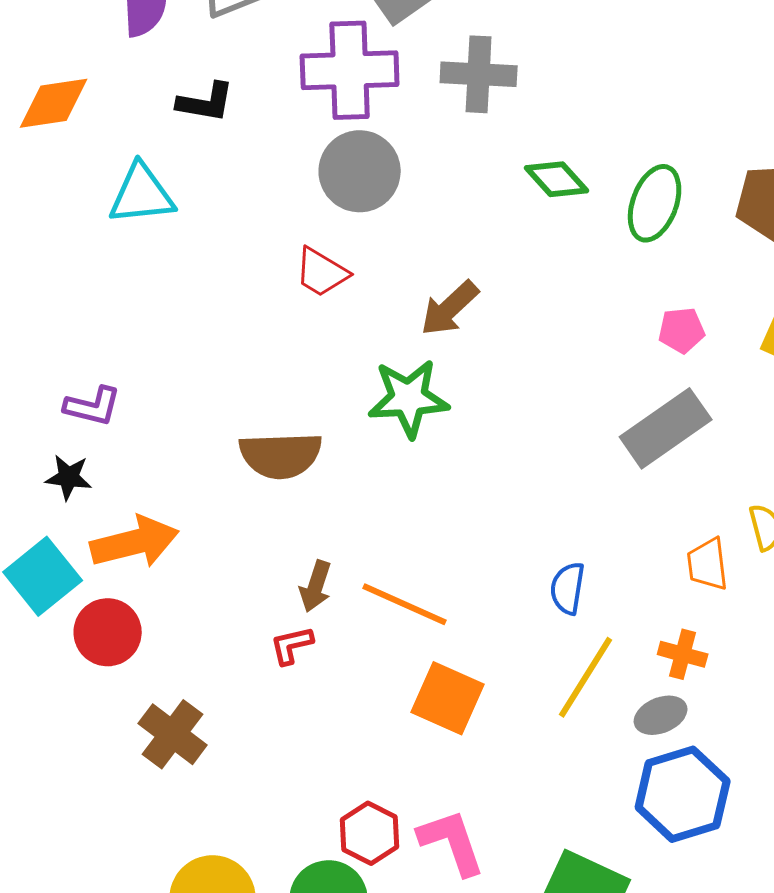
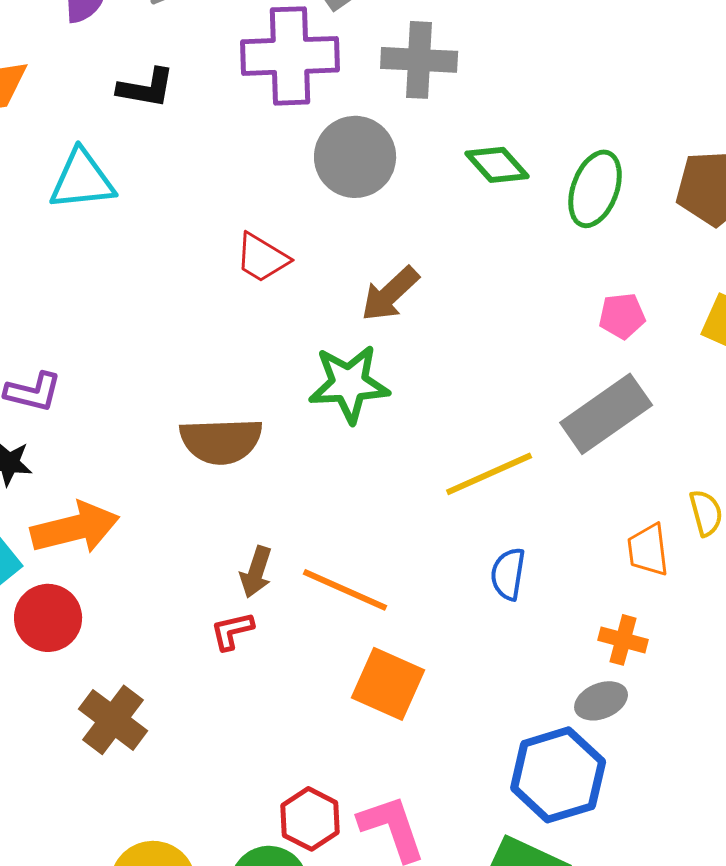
gray circle: (360, 171) -> (355, 157), moved
yellow line: (586, 677) -> (489, 474), moved, turned 34
blue hexagon: (683, 794) -> (558, 775), moved

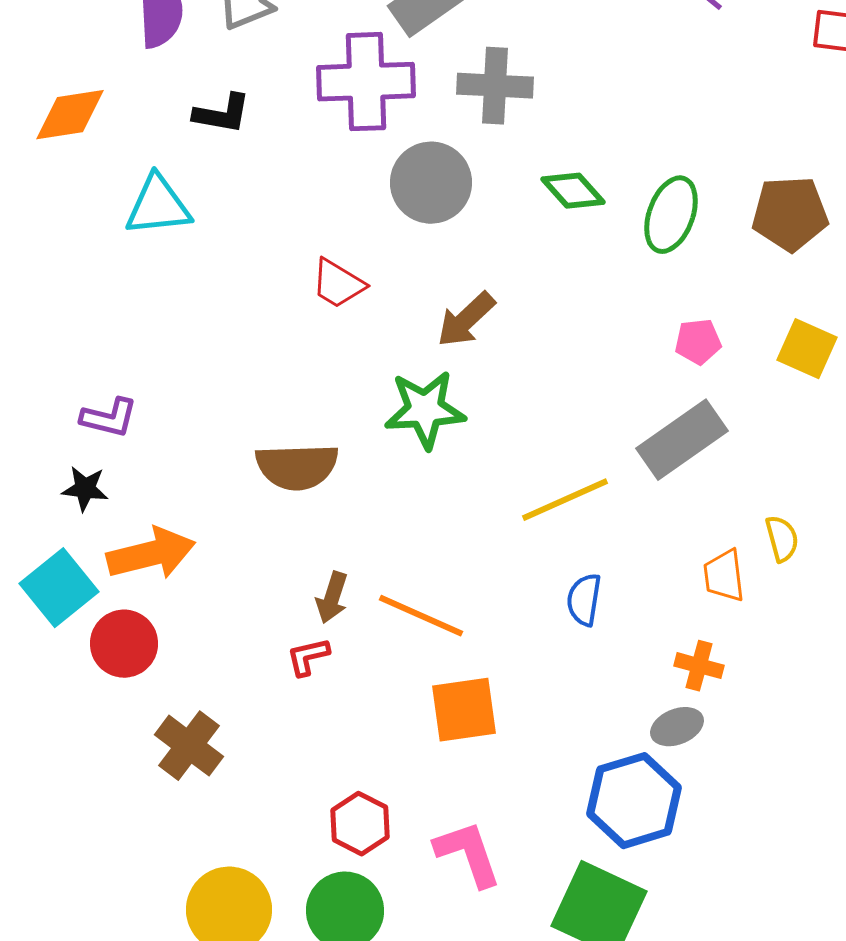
orange square: (388, 684) -> (464, 710), turned -32
red hexagon: (310, 819) -> (360, 824), moved

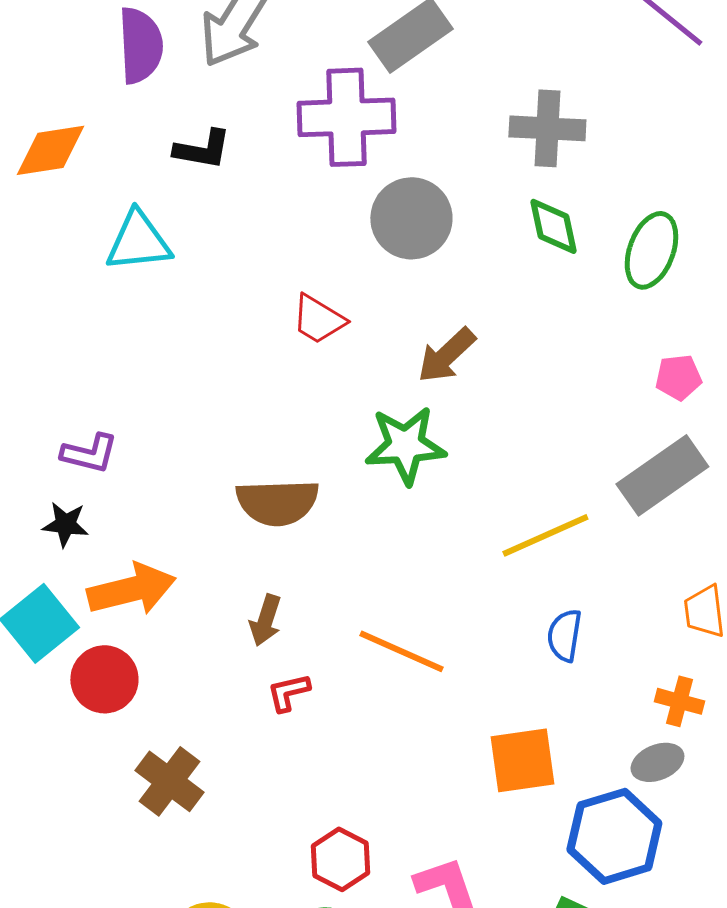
gray cross: (495, 86) -> (547, 128), moved
green diamond: (573, 191) -> (553, 226), turned 30
brown arrow: (332, 598) -> (265, 620), moved
orange square: (464, 710) -> (522, 760), moved

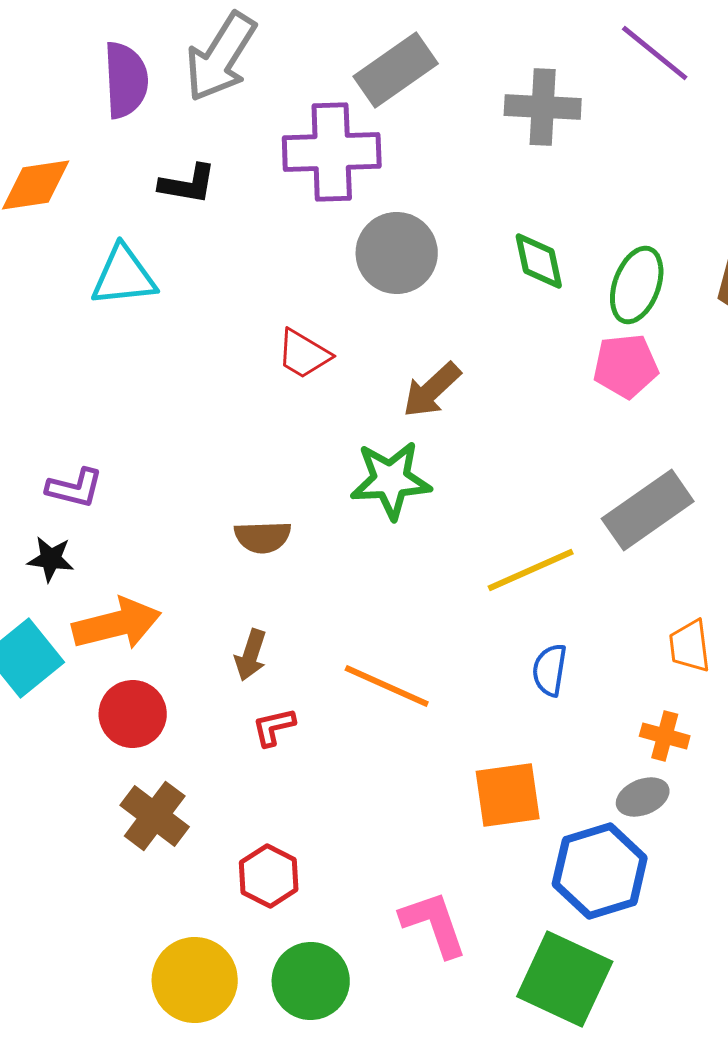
gray cross: (547, 128) -> (543, 107), moved
pink pentagon: (678, 377) -> (626, 366), moved, size x1.4
brown semicircle: (277, 502) -> (263, 537), size x0.7
red circle: (104, 679) -> (133, 714), moved
red hexagon: (340, 859) -> (269, 876), moved

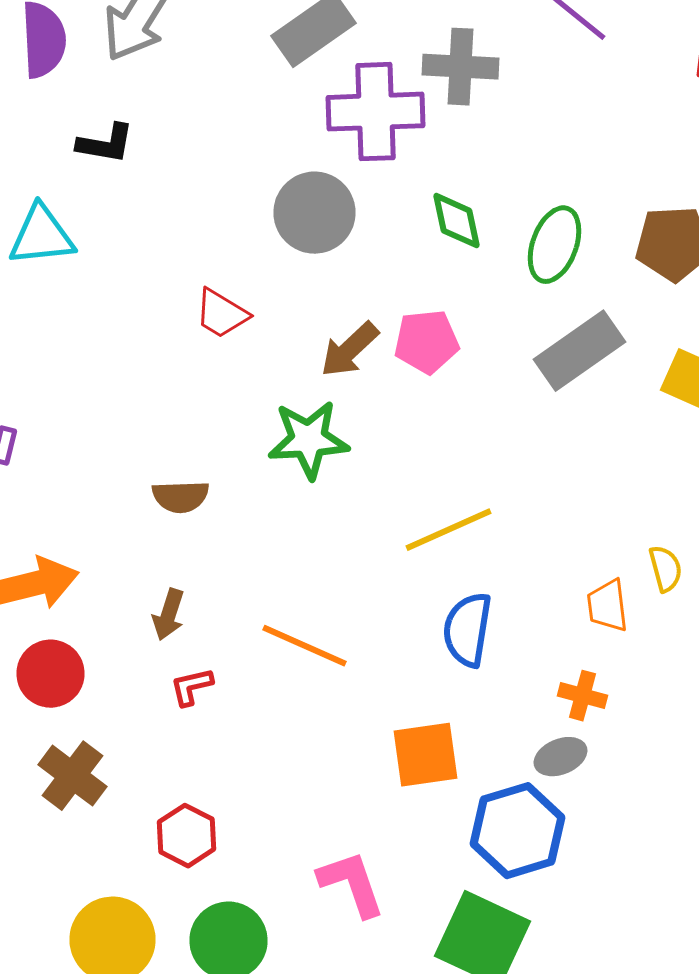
purple cross: (332, 152) -> (376, 112), moved
pink pentagon: (626, 366) -> (426, 342), moved
gray rectangle: (648, 510) -> (580, 351), moved
blue semicircle: (550, 670) -> (468, 630), size x1.4

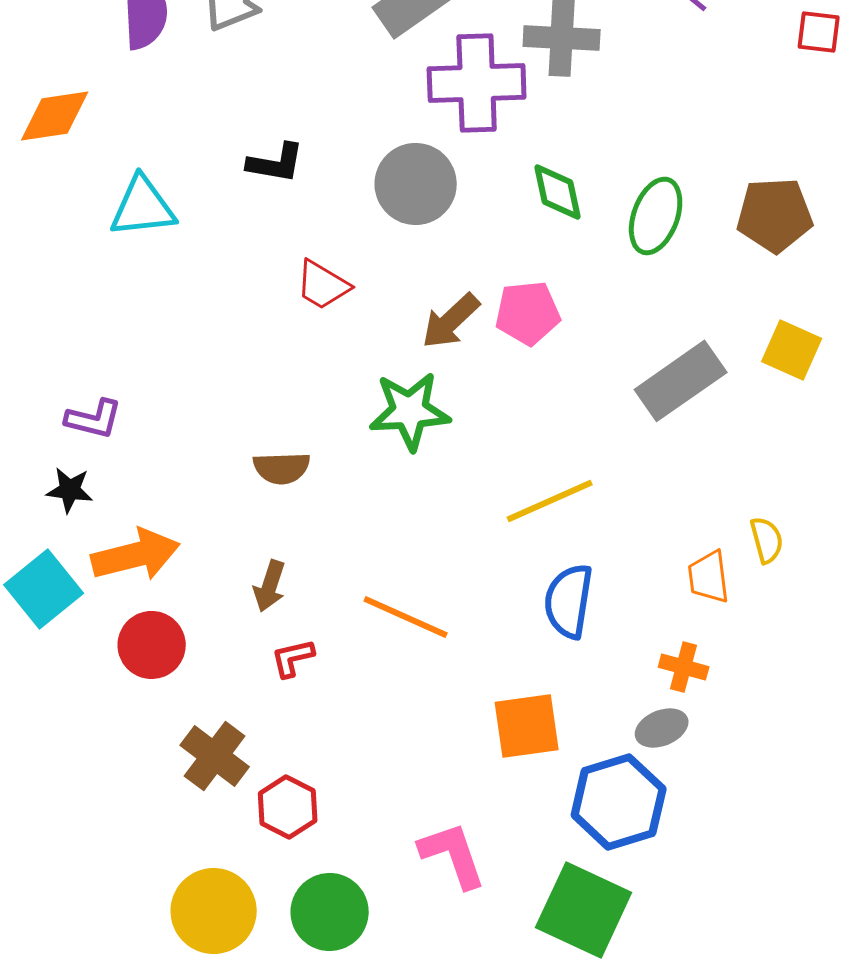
black L-shape: (106, 144) -> (276, 163), moved
gray rectangle: (580, 351) -> (681, 381), moved
brown cross: (72, 776) -> (215, 756), moved

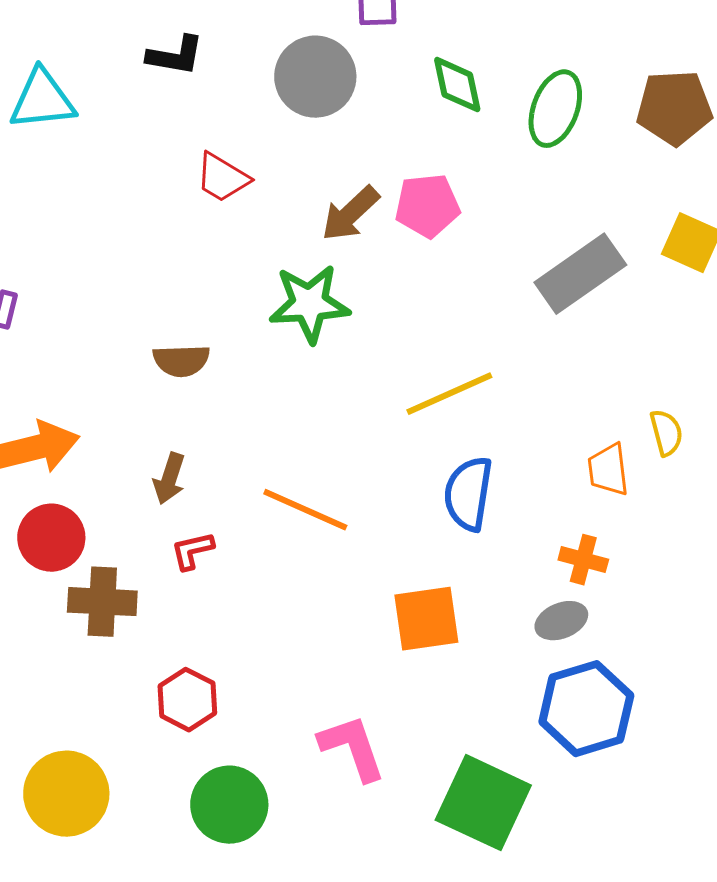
brown cross: (215, 756) -> (102, 602), moved, turned -34
blue hexagon: (619, 802) -> (586, 709), moved
yellow circle: (214, 911) -> (66, 794), moved

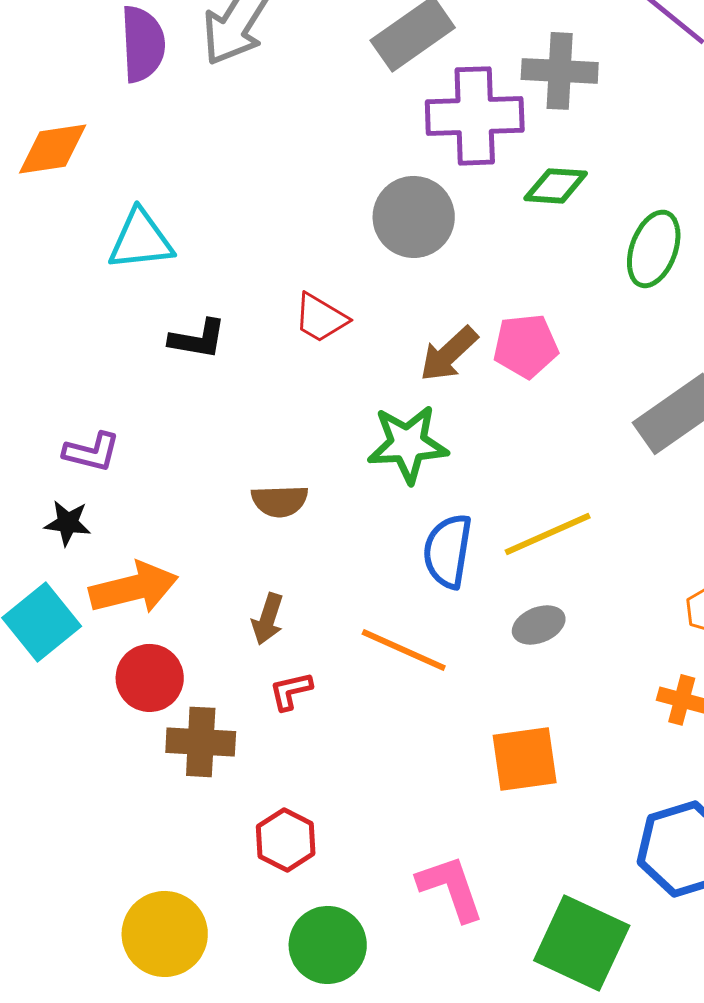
black L-shape: (175, 56) -> (198, 339), moved
green diamond: (457, 85) -> (556, 186), moved, turned -74
blue semicircle: (468, 494) -> (448, 551), moved
gray ellipse: (561, 621) -> (539, 625), moved

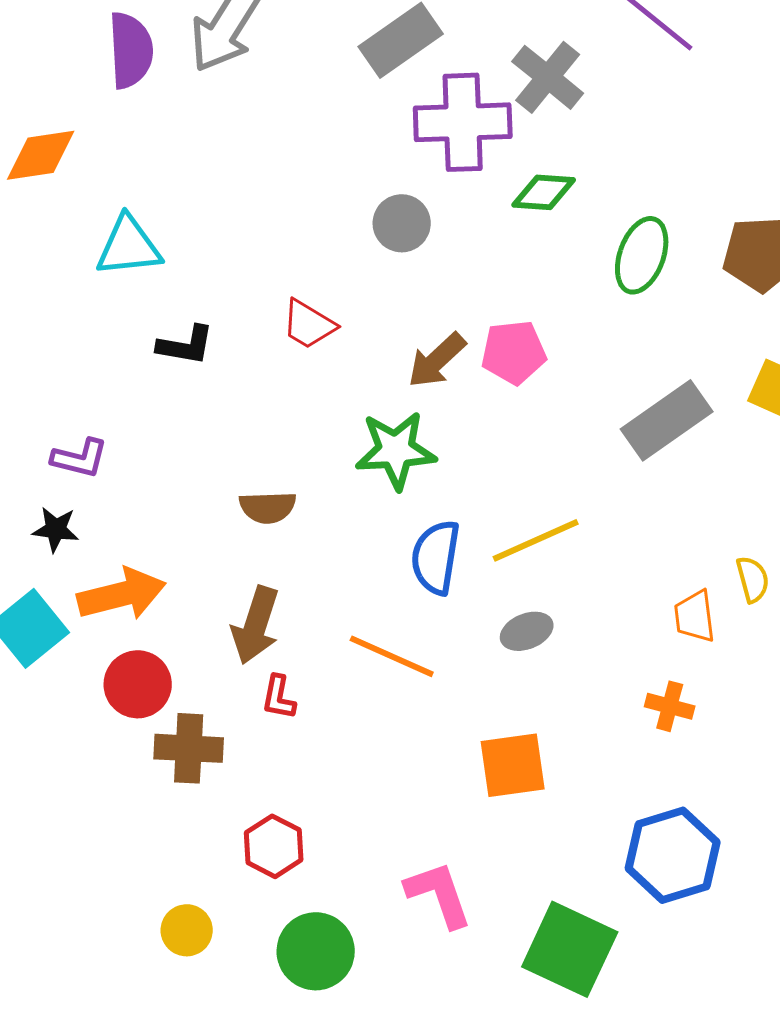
gray cross: (560, 71) -> (548, 77), turned 36
gray circle: (414, 217) -> (402, 223), size x0.7
brown arrow: (268, 619) -> (256, 625), size x1.5
red L-shape: (291, 691) -> (279, 697), turned -66
yellow circle: (165, 934) -> (187, 930), moved, size x0.6

